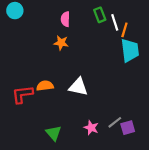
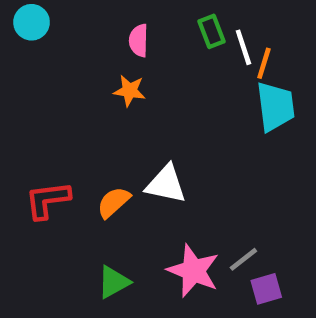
orange semicircle: (45, 86) -> (114, 202), moved, turned -35
pink star: (91, 128) -> (193, 271), size x1.6
purple square: (128, 128) -> (266, 289), moved
green triangle: (54, 133) -> (114, 282), turned 42

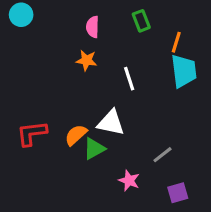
white line: (243, 47) -> (129, 79), moved
gray line: (243, 259) -> (163, 155), moved
pink star: (193, 271) -> (129, 181), size x0.6
green triangle: (114, 282) -> (94, 149), moved

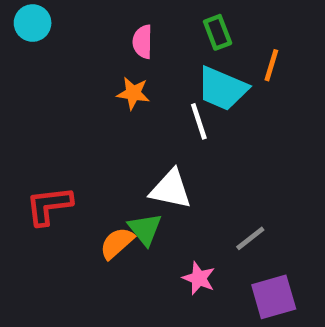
cyan trapezoid: (184, 71) -> (222, 89), moved, turned 120
orange semicircle: (76, 135) -> (117, 243), moved
green triangle: (94, 149) -> (145, 229), turned -40
purple square: (178, 193) -> (274, 297), size x1.4

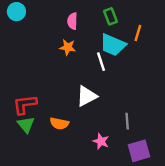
white triangle: (171, 189) -> (87, 96), turned -40
green triangle: (145, 229) -> (26, 125), moved
gray line: (250, 238) -> (127, 121), turned -56
orange semicircle: (117, 243) -> (59, 123), turned -126

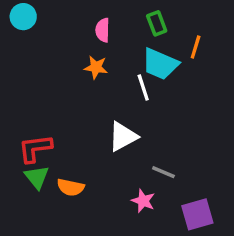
gray line: (127, 121) -> (163, 172), moved, turned -63
orange semicircle: (59, 123) -> (71, 187), moved

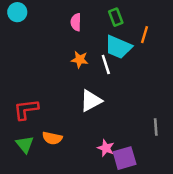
orange star: (96, 67) -> (80, 60), moved
gray line: (163, 172) -> (156, 127), moved, turned 63
green triangle: (37, 177) -> (25, 144), moved
purple square: (197, 214) -> (125, 158), moved

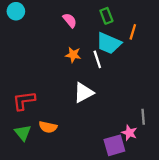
pink semicircle: (76, 22) -> (70, 20), turned 140
pink star: (106, 148) -> (129, 133), moved

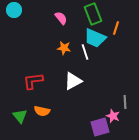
green rectangle: (106, 16) -> (93, 14), size x1.5
red L-shape: (24, 101) -> (33, 81), moved

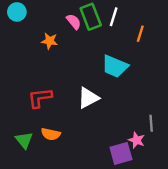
green rectangle: (93, 14) -> (91, 17), moved
cyan trapezoid: (95, 38) -> (115, 66), moved
orange star: (64, 48) -> (50, 41), moved
white line: (85, 52) -> (114, 17), moved, turned 35

